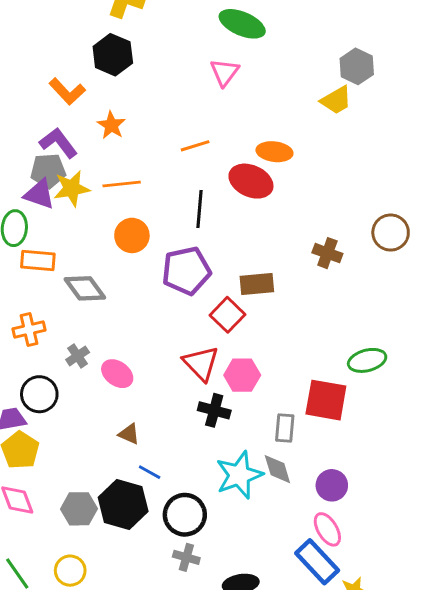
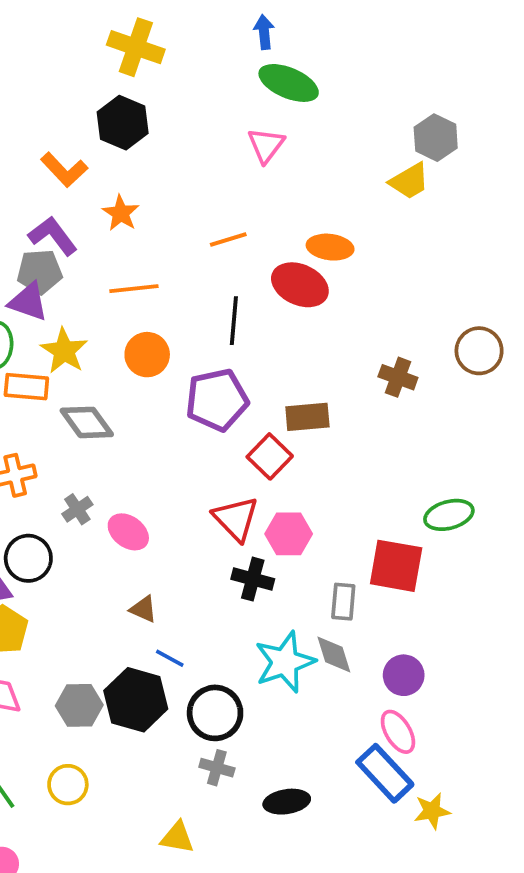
yellow star: (72, 188) -> (64, 351), moved, turned -30

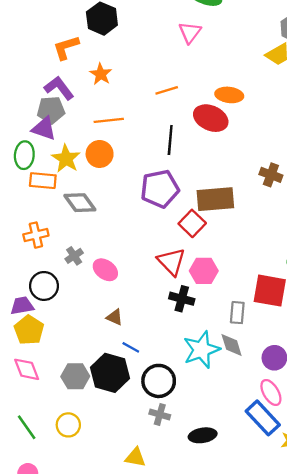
orange L-shape: (64, 170) -> (66, 47), turned 116
orange circle: (147, 355) -> (100, 154), moved
brown rectangle: (307, 417) -> (215, 199), size x1.4

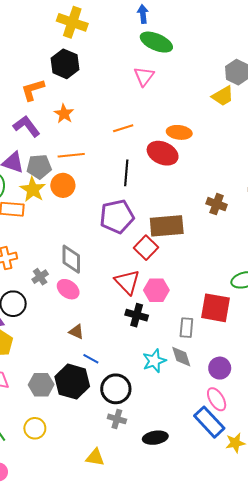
gray pentagon: (51, 110) -> (39, 167), moved
gray diamond: (80, 203) -> (71, 259), moved, turned 36
cyan star: (201, 350) -> (154, 361), size x0.7

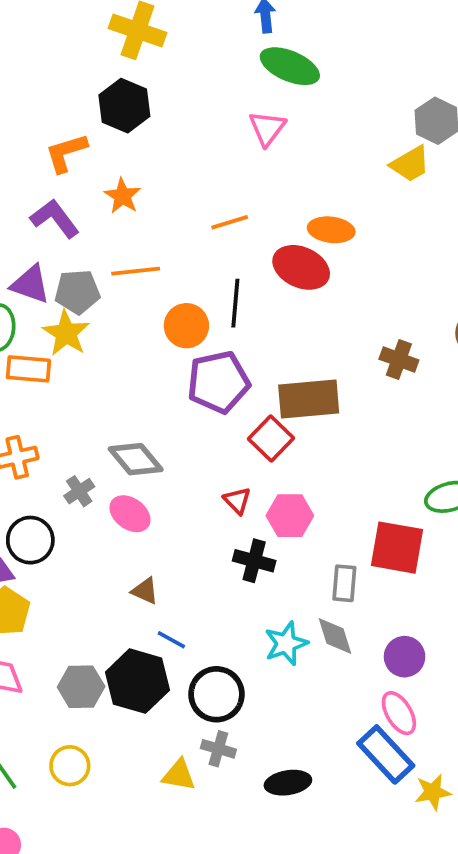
orange circle: (63, 185) -> (186, 326), moved
gray diamond: (71, 259) -> (136, 459), turned -40
red triangle: (127, 282) -> (237, 501), size x0.6
yellow triangle: (95, 457) -> (179, 775), moved

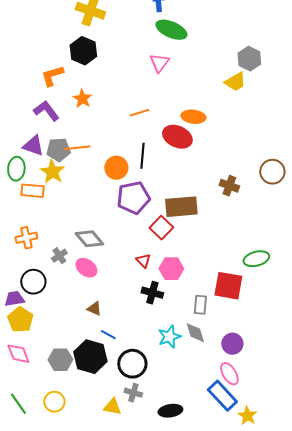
orange line: (136, 271) -> (77, 148), moved
yellow star: (433, 792) -> (247, 416), turned -30

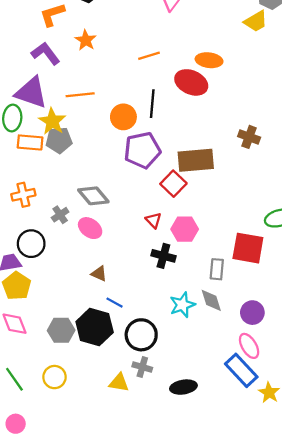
purple triangle: (33, 146) -> (31, 92), size x1.4
gray pentagon: (58, 150) -> (59, 140), moved

